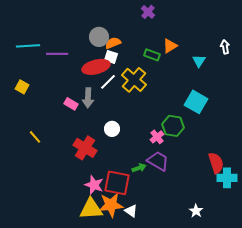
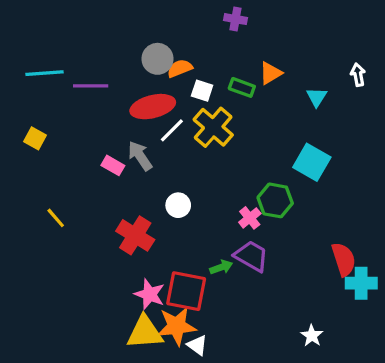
purple cross: (148, 12) -> (235, 19), turned -32
white square: (111, 57) -> (202, 91), moved
gray arrow: (88, 98) -> (140, 156), turned 144
white triangle: (131, 211) -> (197, 345), moved

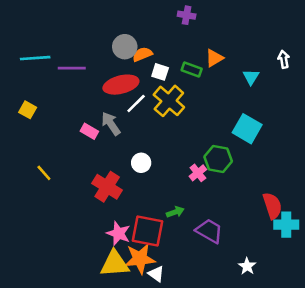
purple trapezoid: (251, 256) -> (209, 231), moved

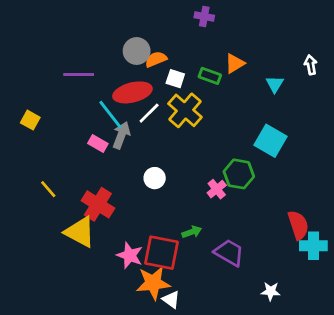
cyan line: (35, 58) -> (110, 115), moved, turned 56
gray arrow: (111, 124) -> (121, 135), turned 55
red cross: (107, 187) -> (98, 204), moved
yellow triangle: (115, 264) -> (80, 232), moved, turned 32
white star: (247, 266) -> (271, 291), turned -30

